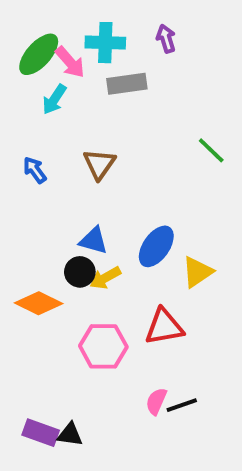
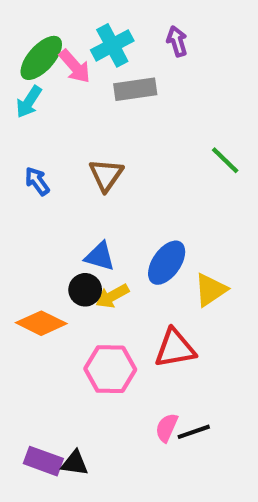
cyan cross: (105, 43) -> (112, 45), turned -30
cyan arrow: (54, 99) -> (29, 102), moved

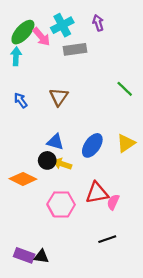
cyan arrow: (29, 102) -> (16, 56), turned 150
yellow triangle: (210, 290) -> (126, 143), moved
yellow arrow: (112, 296) -> (62, 164), turned 48
pink semicircle: (167, 428) -> (113, 202), moved

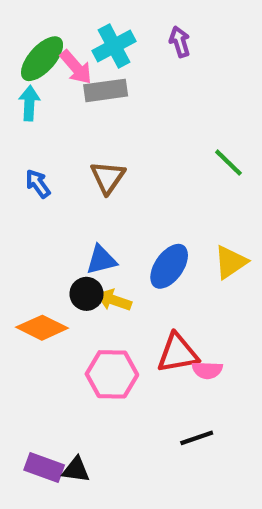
gray rectangle: (75, 49) -> (106, 90), moved
blue triangle: (55, 142) -> (101, 260), turned -30
pink semicircle: (113, 202) -> (207, 370), turned -112

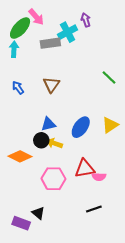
cyan cross: (114, 46) -> (68, 32), moved
pink arrow: (76, 67) -> (36, 17), moved
black triangle: (76, 470) -> (38, 213), moved, turned 32

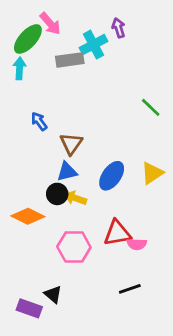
brown triangle: (51, 85) -> (71, 144), moved
blue arrow: (18, 88) -> (39, 121), moved

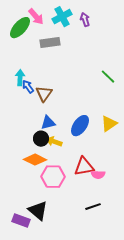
cyan cross: (93, 45) -> (62, 17), moved
cyan arrow: (20, 68) -> (20, 78), moved
brown triangle: (71, 144) -> (44, 94), moved
orange diamond: (28, 216) -> (35, 160), moved
black triangle: (53, 294) -> (38, 211), size x1.5

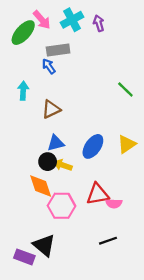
blue arrow: (28, 87) -> (49, 66), moved
brown triangle: (44, 94) -> (51, 109), turned 30
orange diamond: (35, 160) -> (41, 186), turned 45

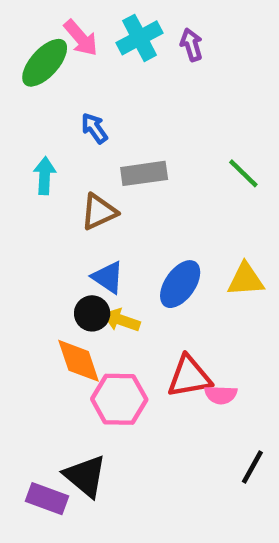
gray rectangle: (58, 50) -> (144, 173), moved
blue triangle: (56, 143) -> (108, 277), turned 48
yellow triangle: (127, 144) -> (246, 280), turned 30
black line: (108, 241) -> (252, 467), moved, turned -42

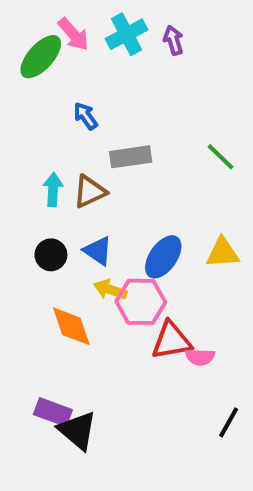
cyan arrow: (45, 176) -> (53, 189), moved
black circle: (92, 313) -> (51, 255), moved
pink hexagon: (119, 399) -> (141, 302), moved
purple rectangle: (47, 499) -> (53, 412), moved

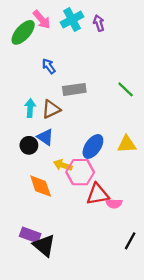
blue triangle: (98, 251) -> (45, 137), moved

